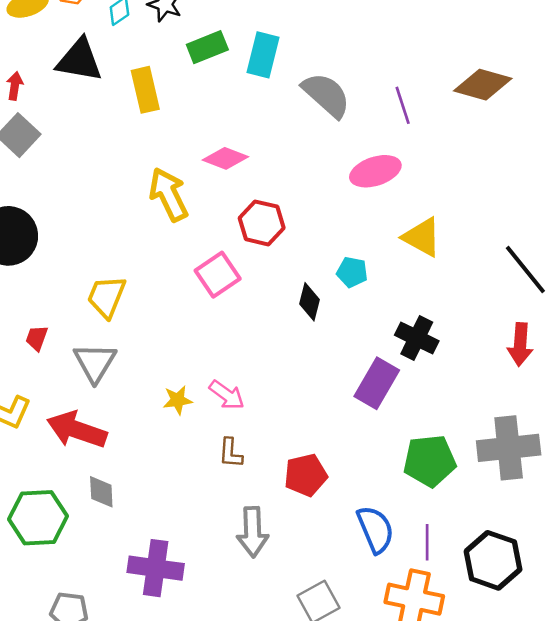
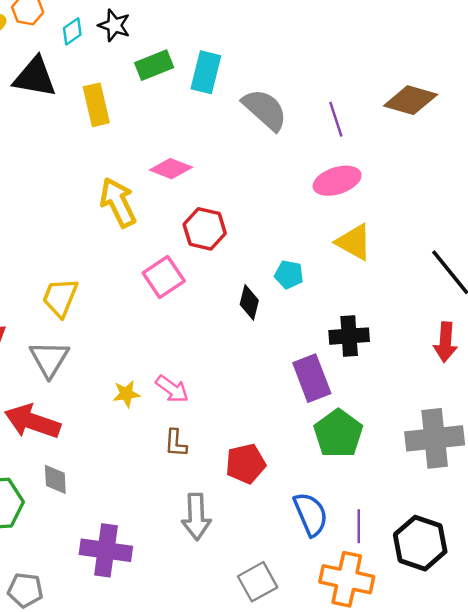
pink ellipse: (375, 171) -> (337, 181), moved
black cross: (417, 338) -> (349, 336), turned -30
purple rectangle: (377, 383) -> (312, 378), turned -51
green pentagon: (430, 461) -> (338, 434), moved, turned -30

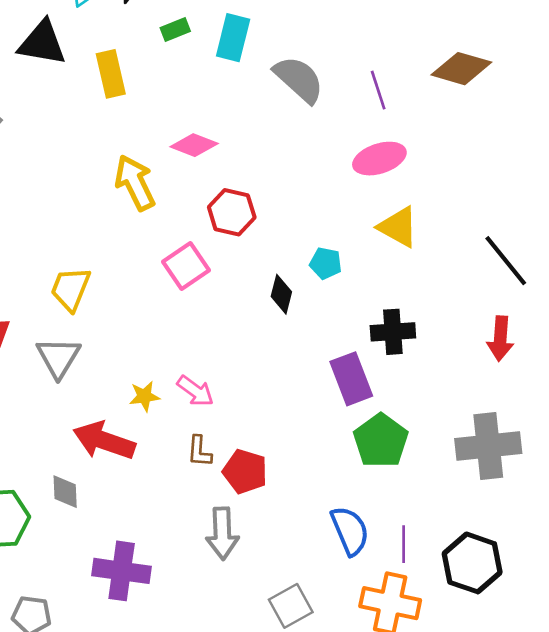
green rectangle: (154, 65) -> (175, 30), size x0.7
red arrow: (32, 422) -> (104, 441), moved
red pentagon: (246, 464) -> (245, 472), moved, turned 30

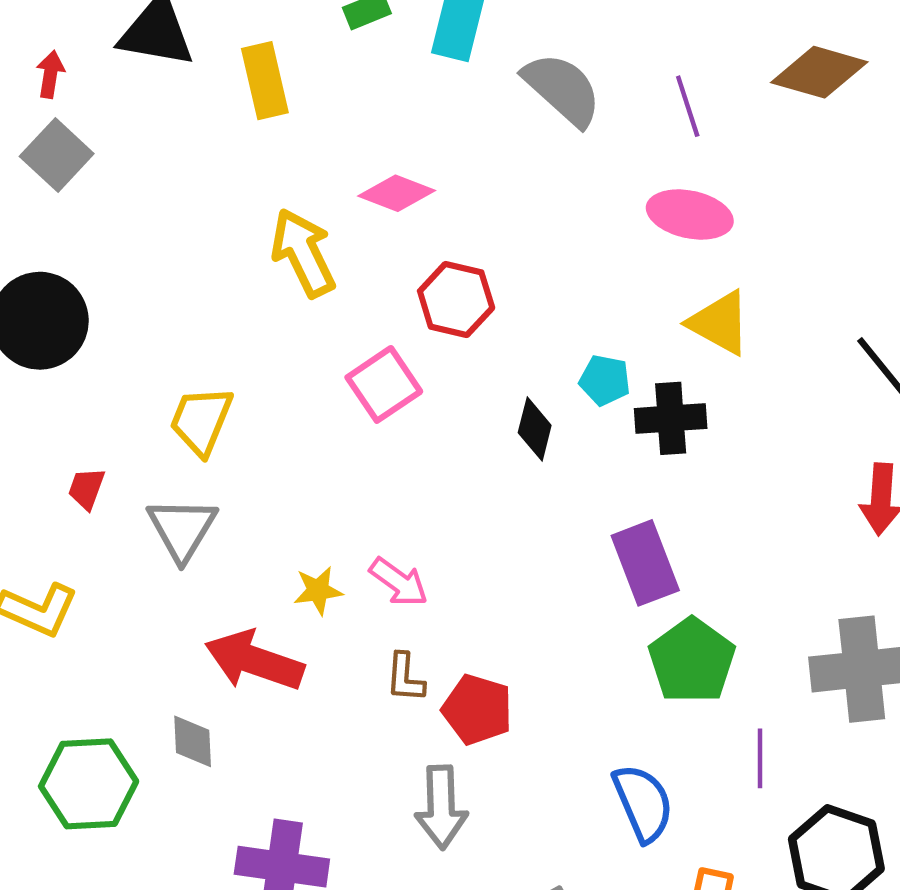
pink ellipse: (379, 159) -> (690, 215), turned 30
black cross: (393, 332) -> (671, 418), moved
purple line: (404, 544) -> (760, 758), moved

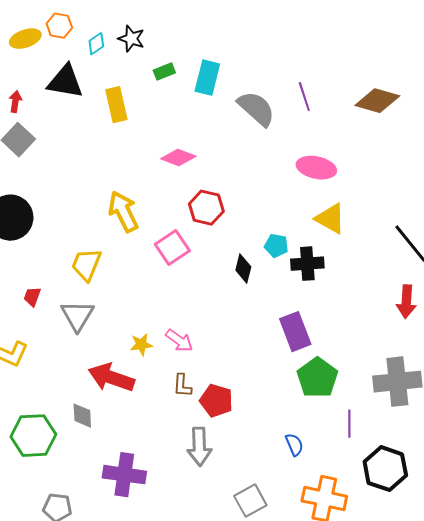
purple line: (688, 106) -> (304, 97), moved
yellow arrow: (303, 253) -> (123, 212), moved
blue semicircle: (643, 803) -> (294, 445), size x0.6

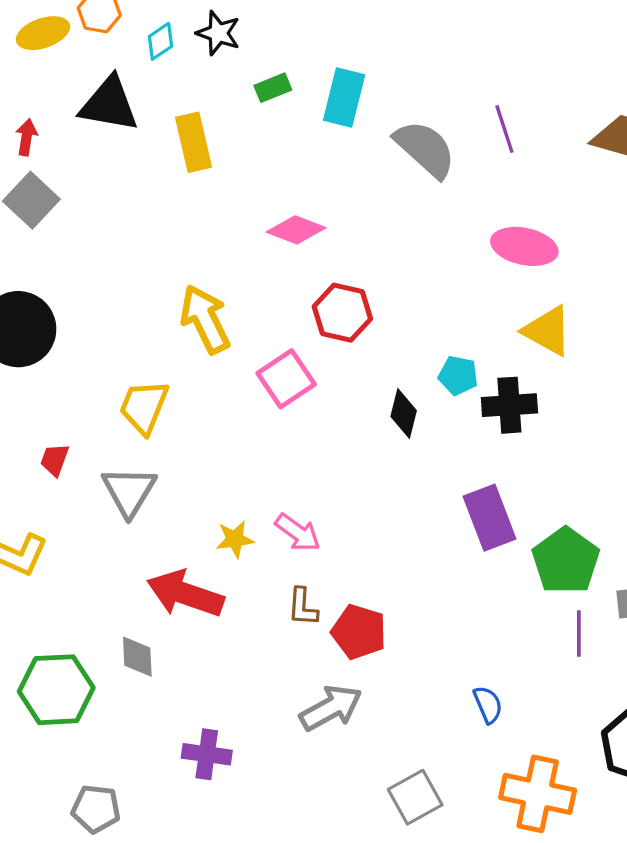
green pentagon: (317, 378) -> (566, 561), moved
purple line: (349, 424) -> (579, 633), moved
gray arrow: (199, 447) -> (331, 708), turned -117
purple cross: (124, 475) -> (207, 754), size x0.7

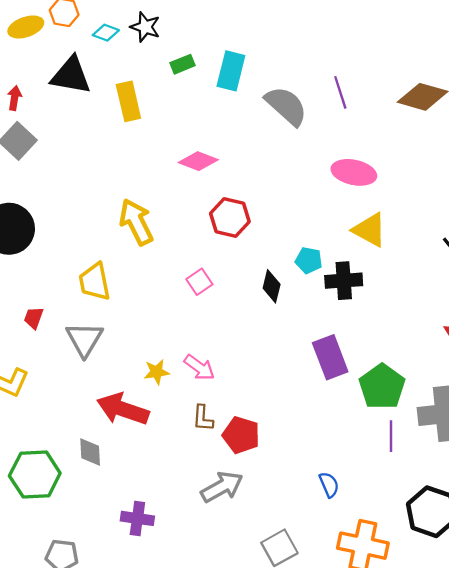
cyan diamond: (160, 41) -> (106, 33), turned 55
pink square: (286, 379) -> (199, 282), moved, size x0.7
yellow trapezoid: (144, 407) -> (95, 282), turned -33

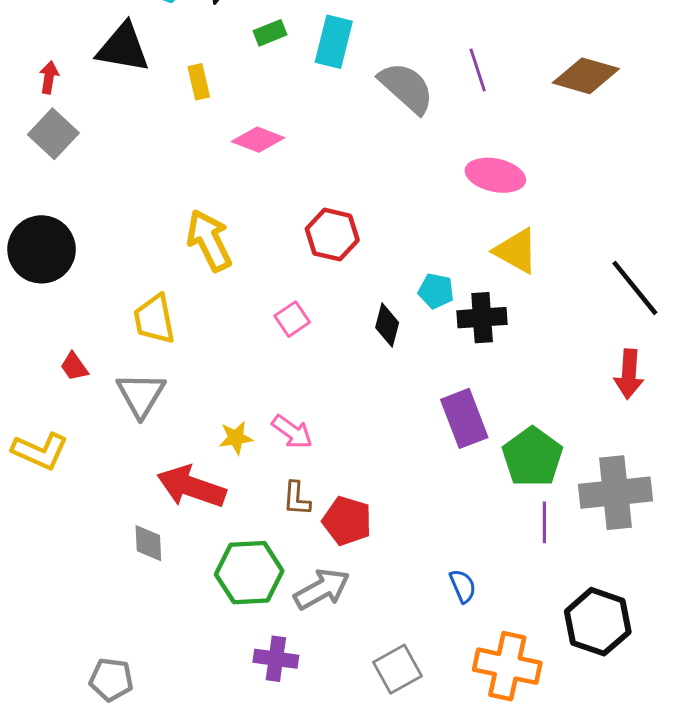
yellow rectangle: (128, 101) -> (199, 82), size x0.7
pink diamond: (198, 161) -> (258, 140), moved
red trapezoid: (34, 318) -> (74, 367), turned -55
green hexagon: (35, 475) -> (249, 573), moved
purple cross: (137, 518) -> (276, 659), moved

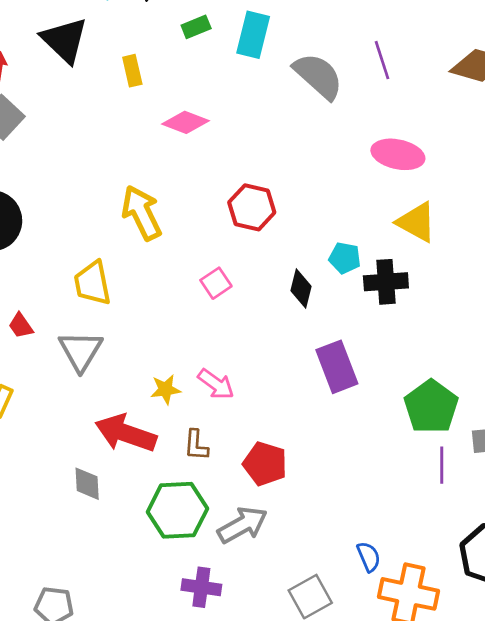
black triangle: (123, 48) -> (65, 40), turned 34
purple rectangle: (464, 418) -> (337, 367), moved
brown L-shape: (297, 499) -> (196, 445), moved
blue semicircle: (463, 586) -> (369, 557), moved

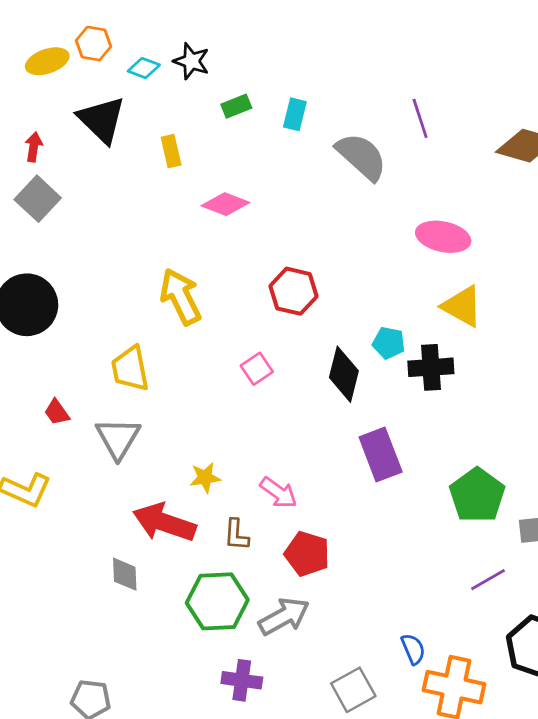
cyan rectangle: (253, 35) -> (295, 114), size x0.7
purple line: (382, 60) -> (420, 118), moved
black diamond: (301, 288) -> (344, 374), size x1.4
pink arrow: (216, 384) -> (279, 493), moved
purple line: (442, 465) -> (488, 580), moved, turned 60

